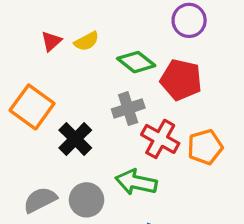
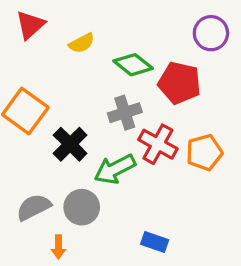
purple circle: (189, 20) -> (211, 33), moved
red triangle: (51, 41) -> (30, 25), moved, size x1.4
green arrow: (136, 182) -> (115, 169), moved, turned -39

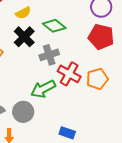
red pentagon: (179, 83) -> (101, 37), moved
black cross: (70, 144) -> (24, 37), moved

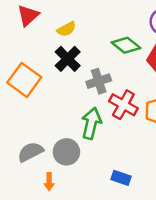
green diamond: (54, 26) -> (126, 45), moved
green arrow: (43, 89) -> (91, 123), turned 130

